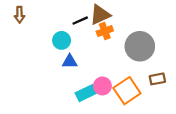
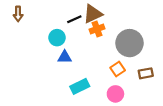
pink circle: (102, 86) -> (115, 94), moved
orange square: (127, 91) -> (118, 69), moved, size x0.6

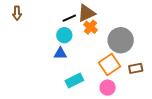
orange cross: (97, 29) -> (90, 27), turned -32
cyan circle: (57, 38) -> (64, 35), moved
orange square: (118, 69) -> (110, 64), size x1.5

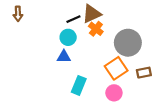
cyan rectangle: (74, 80) -> (79, 85), turned -42

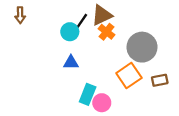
black line: (73, 19) -> (82, 21), turned -32
cyan circle: (68, 37) -> (70, 32), moved
pink circle: (114, 93) -> (102, 103), moved

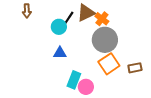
brown arrow: (20, 15) -> (27, 11), moved
orange cross: (106, 32) -> (102, 19), moved
gray circle: (142, 47) -> (105, 40), moved

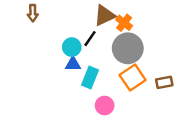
black line: (69, 18) -> (90, 39), moved
cyan circle: (59, 27) -> (72, 47), moved
cyan rectangle: (74, 80) -> (90, 78), moved

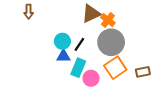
black line: (90, 39) -> (79, 44), moved
pink circle: (105, 106) -> (91, 78), moved

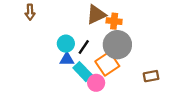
orange cross: (108, 20) -> (114, 21), turned -32
cyan rectangle: (78, 68) -> (83, 72), turned -66
orange square: (115, 68) -> (107, 64), moved

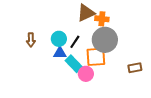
brown arrow: (30, 12) -> (31, 40), moved
orange square: (107, 64) -> (96, 57), turned 30

